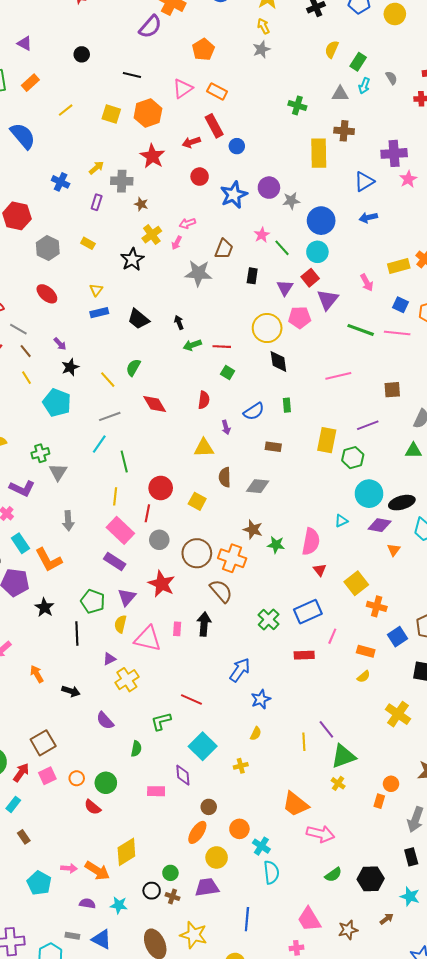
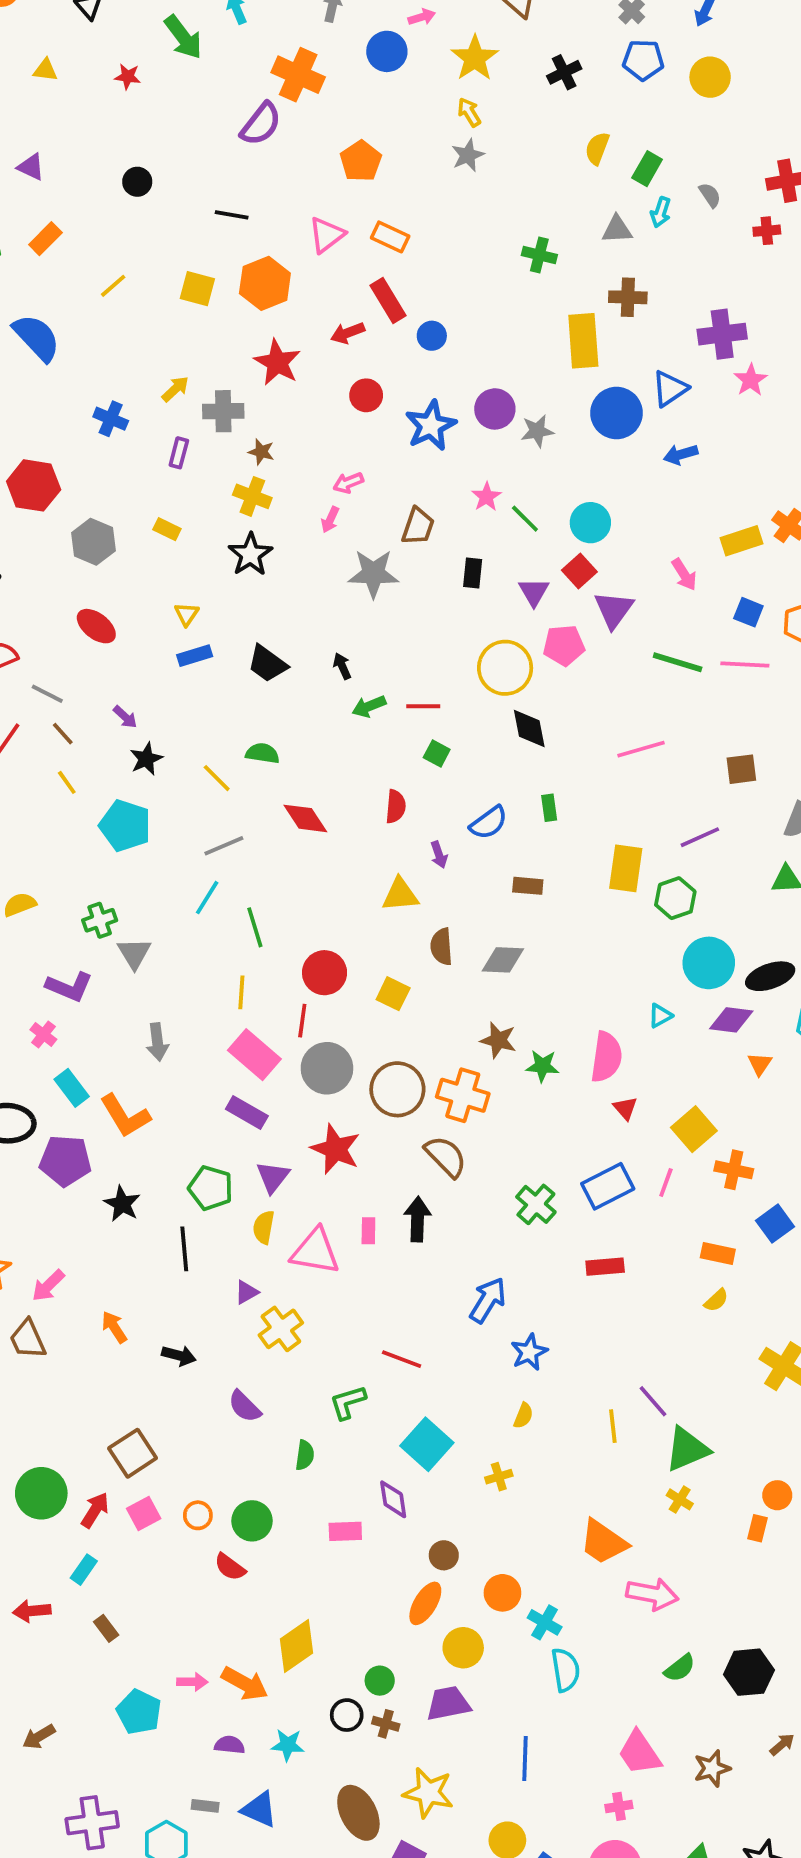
blue circle: (321, 221) -> (617, 413), moved
yellow cross: (152, 235) -> (252, 496), moved, turned -30
green semicircle: (133, 367) -> (262, 753), turned 72
gray circle: (159, 540) -> (327, 1068), size x1.4
pink line: (332, 636) -> (666, 1183), moved

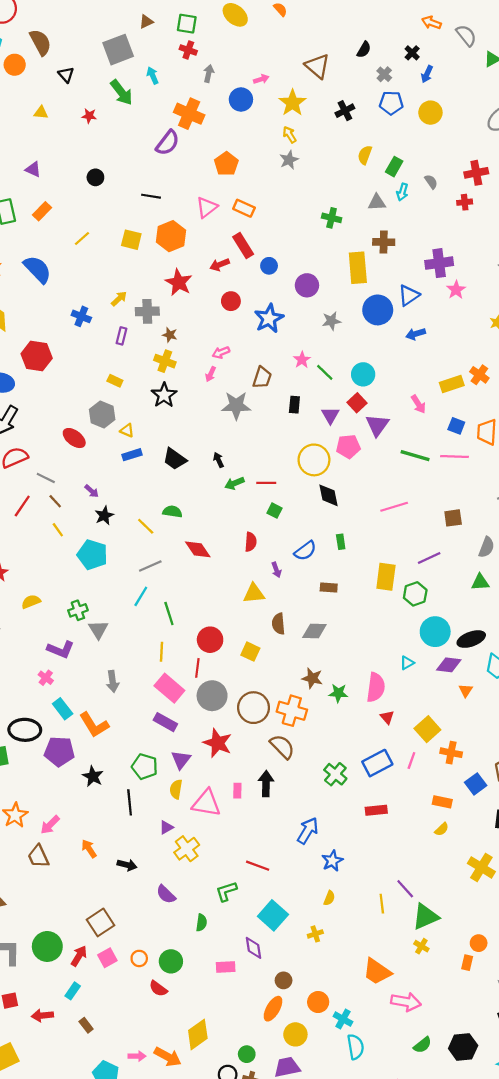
purple circle: (495, 409) -> (307, 285), moved
gray hexagon: (93, 542) -> (102, 415), moved
yellow triangle: (187, 614) -> (127, 430), turned -40

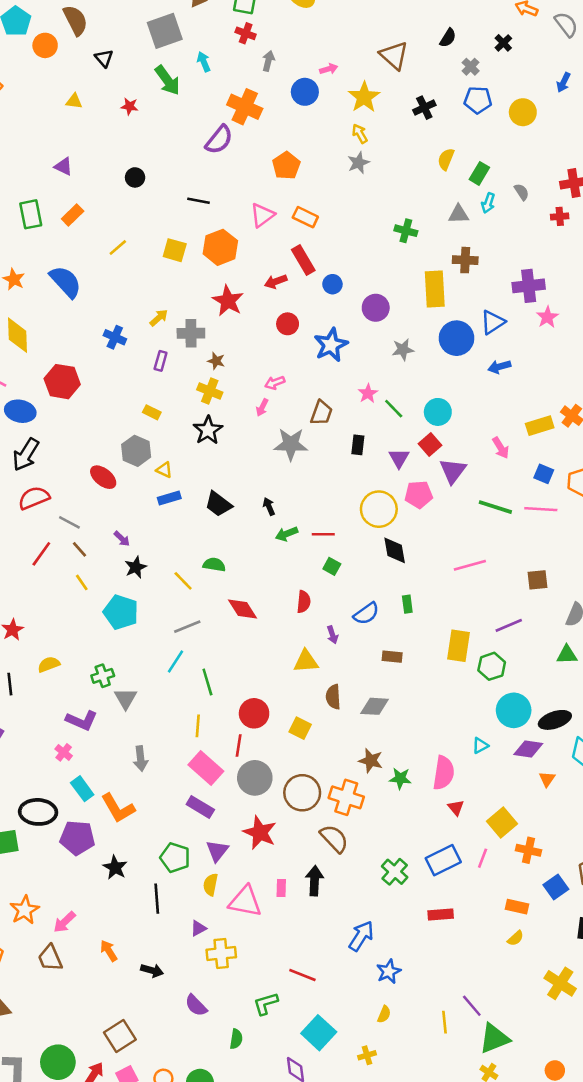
blue arrow: (427, 74) -> (563, 82), moved
yellow cross: (187, 849) -> (221, 953), turned 30

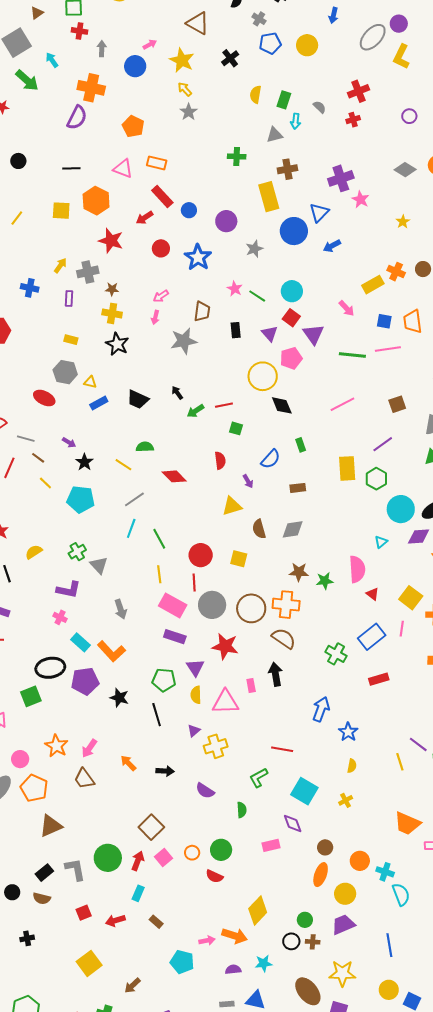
pink triangle: (262, 215) -> (123, 169), turned -50

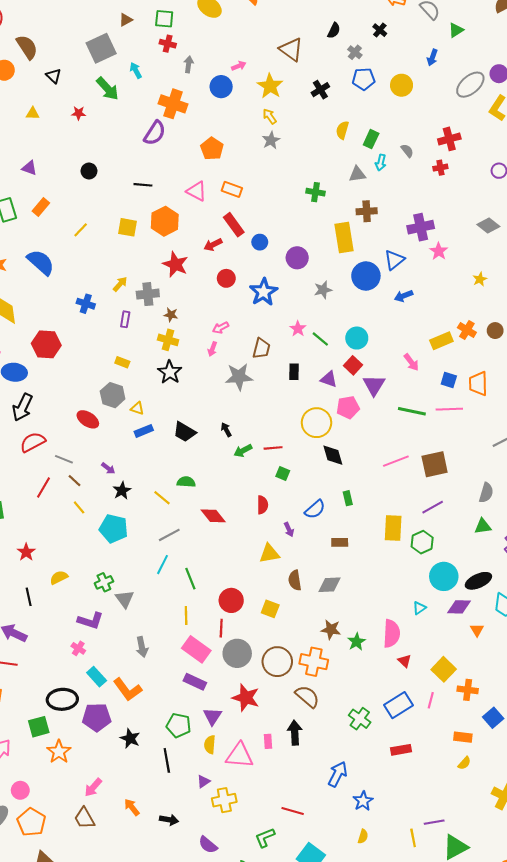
purple triangle: (270, 333) -> (329, 379), turned -36
brown square: (397, 404) -> (435, 464), moved, size x1.5
green star: (325, 581) -> (357, 642), turned -30
purple line: (418, 744) -> (434, 822), turned -54
orange star: (56, 746) -> (59, 752), moved

